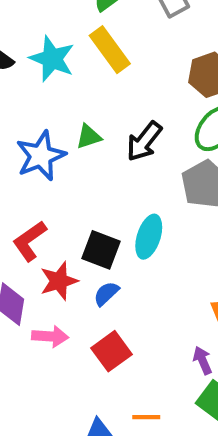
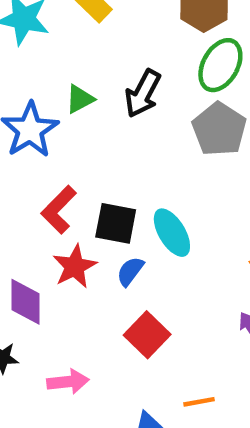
cyan ellipse: (149, 237) -> (172, 233), moved, turned -39
red L-shape: (30, 241) -> (59, 210), moved
pink arrow: (50, 336) -> (68, 382), moved

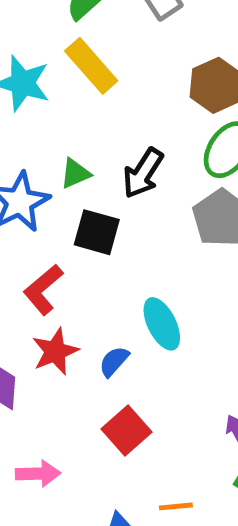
black square: (116, 223) -> (97, 232), moved

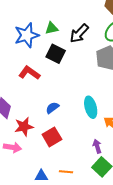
red L-shape: (43, 290) -> (29, 73), turned 65
cyan ellipse: (162, 324) -> (91, 107), moved
red star: (55, 351) -> (24, 127), moved

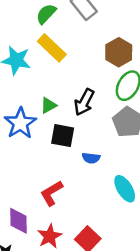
red L-shape: (29, 73) -> (51, 193), moved, turned -50
blue semicircle: (52, 108) -> (91, 158), moved, turned -120

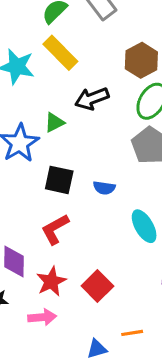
black arrow: (84, 102) -> (92, 99), moved, turned 40
black square: (63, 136) -> (59, 180), moved

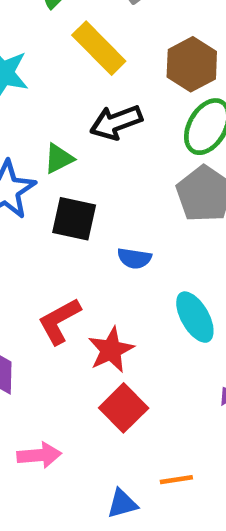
yellow rectangle: (60, 53) -> (99, 48), moved
black square: (59, 180) -> (74, 219), moved
red star: (51, 281) -> (111, 350), moved

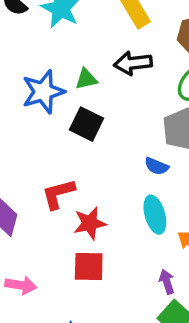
blue semicircle: (134, 258) -> (157, 166), moved
red square: (124, 408) -> (89, 266), turned 32

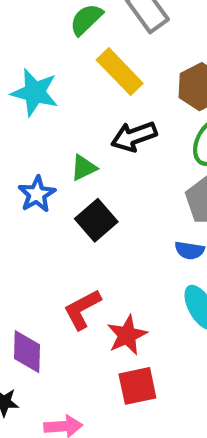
blue star: (43, 92) -> (37, 194), size x0.7
black square: (87, 124) -> (96, 220), turned 36

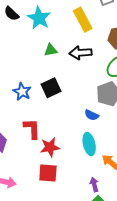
green triangle: (84, 168) -> (51, 50), moved
blue star: (37, 194) -> (22, 92), moved, turned -30
red L-shape: (82, 309) -> (32, 129), turned 100

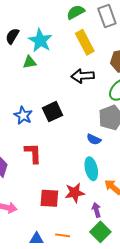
black semicircle: (12, 14) -> (12, 36), turned 77
green triangle: (51, 50) -> (29, 62), moved
red star: (50, 147) -> (75, 193), moved

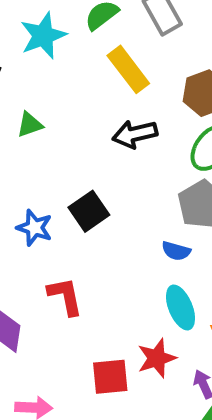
cyan star: (40, 41) -> (43, 36), moved, turned 30

